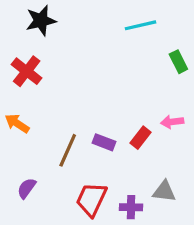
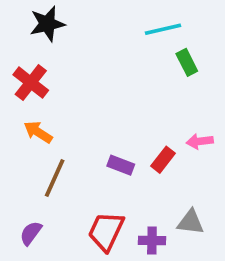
green rectangle: (178, 62) -> (187, 62), moved
orange arrow: (17, 123) -> (38, 132), moved
brown line: (68, 150) -> (55, 178), moved
purple semicircle: (27, 188) -> (31, 233), moved

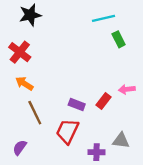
brown line: (55, 178) -> (35, 113), turned -50
red trapezoid: (106, 231) -> (67, 131), moved

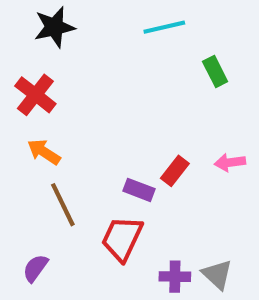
cyan line: (103, 18) -> (164, 27), moved
red rectangle: (103, 101) -> (175, 171), moved
gray triangle: (121, 141) -> (217, 274), moved, turned 36

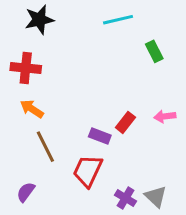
red cross: (35, 95) -> (26, 68), turned -32
purple cross: (175, 277) -> (125, 198), turned 30

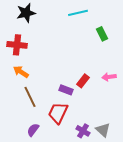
purple semicircle: (26, 192) -> (33, 130), moved

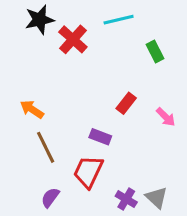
red cross: (17, 45) -> (73, 39), moved, turned 36
pink arrow: (109, 77) -> (166, 117), turned -128
red rectangle: (83, 81) -> (126, 103), moved

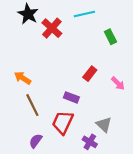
black star: (40, 20) -> (28, 14), turned -30
gray triangle: (157, 198) -> (104, 125), moved

